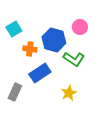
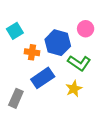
yellow star: (69, 93) -> (74, 89), moved

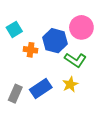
pink circle: (86, 29) -> (81, 27), size x1.5
blue rectangle: (43, 78) -> (41, 89), moved

